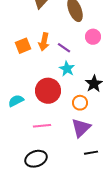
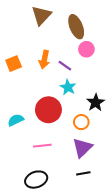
pink circle: (93, 37) -> (86, 49), moved
orange square: (23, 46) -> (14, 64), moved
black line: (91, 153) -> (83, 173), moved

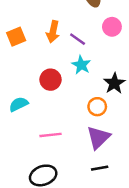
pink circle: (86, 49) -> (112, 27), moved
red circle: (48, 110) -> (51, 80), moved, size x0.7

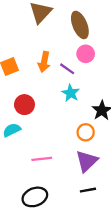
pink circle: (112, 27) -> (86, 54), moved
red circle: (51, 80) -> (24, 105), moved

